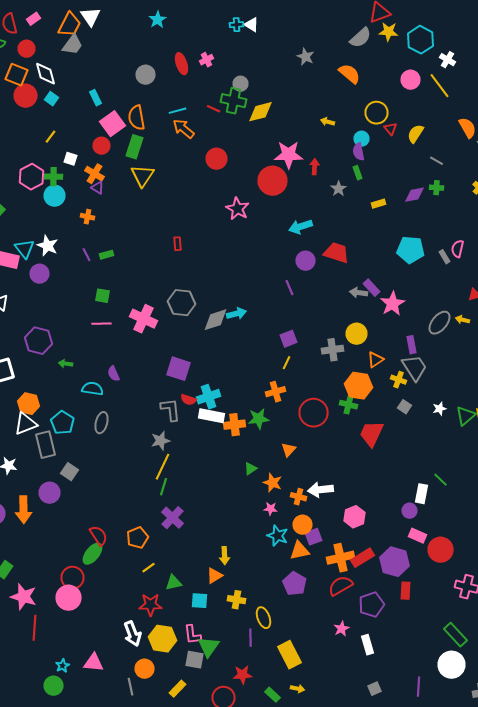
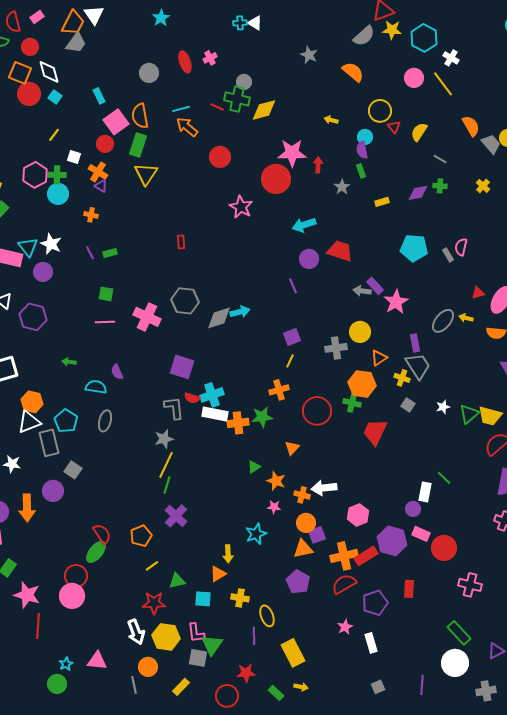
purple hexagon: (38, 341) -> (33, 317), moved
cyan star: (278, 536) -> (256, 534), moved, turned 30
purple hexagon: (394, 562) -> (392, 541), moved

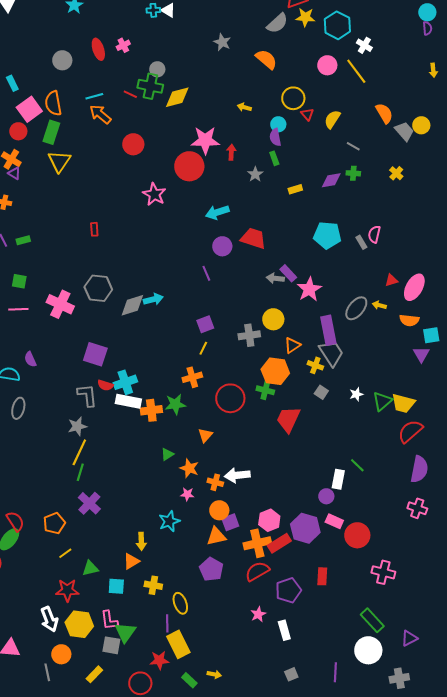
purple rectangle: (415, 343) -> (328, 330), size x1.6
pink hexagon: (358, 515) -> (269, 520), moved
yellow rectangle: (293, 653) -> (178, 644), moved

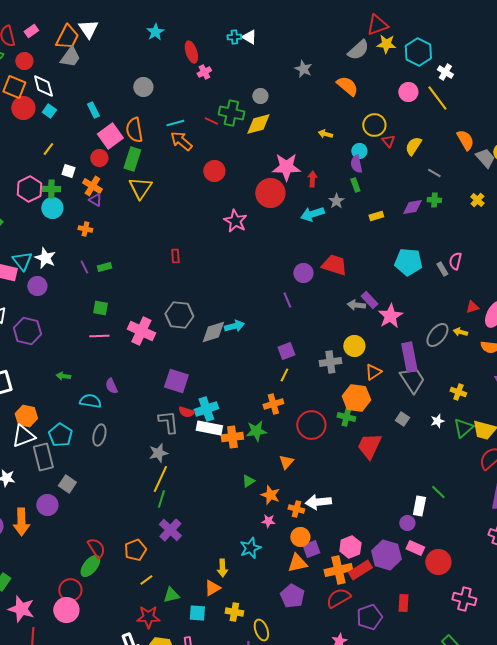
red ellipse: (98, 49) -> (191, 52), moved
gray circle: (157, 69) -> (260, 96), moved
cyan arrow: (217, 212) -> (312, 214), moved
yellow cross: (315, 365) -> (458, 392), moved

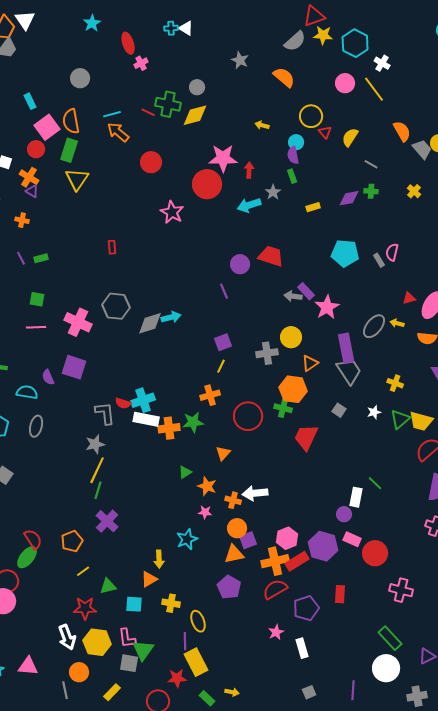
purple square: (176, 381) -> (74, 367), moved

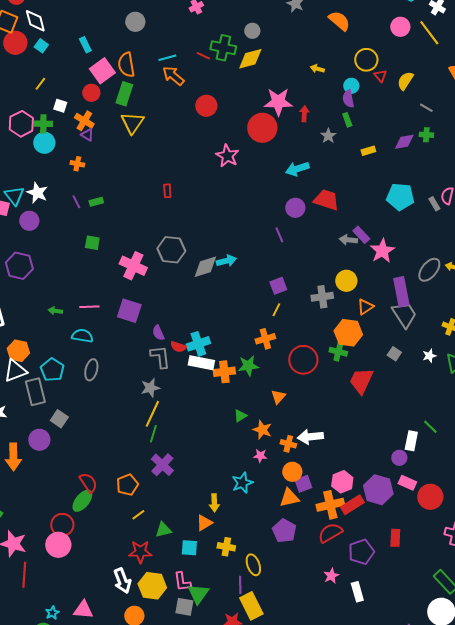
cyan arrow: (249, 205) -> (297, 169), moved
pink line: (36, 327) -> (89, 307), moved
purple semicircle: (48, 377) -> (158, 333), moved

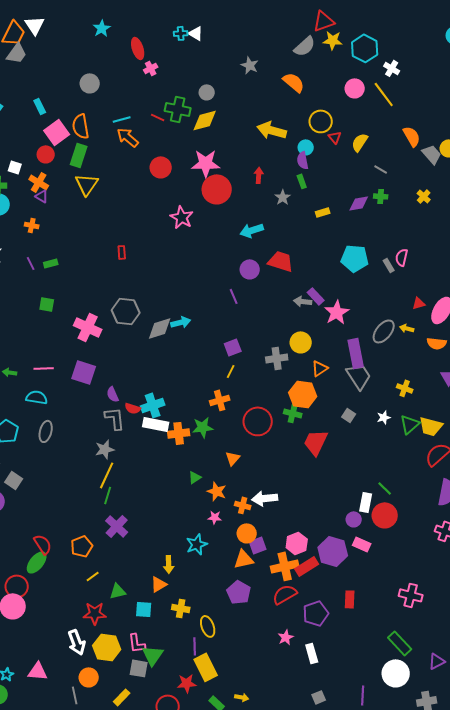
yellow arrow: (317, 69) -> (272, 130), size x2.0
pink star: (278, 102) -> (206, 163), moved
red circle: (430, 497) -> (385, 515), moved

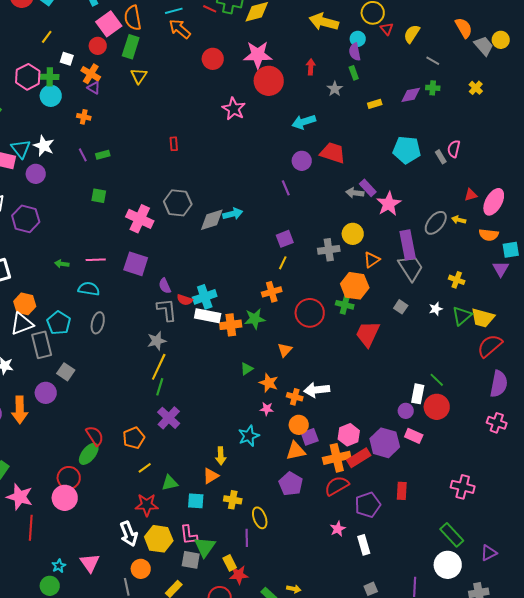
yellow triangle: (87, 184) -> (139, 76), size x0.7
yellow rectangle: (206, 667) -> (230, 563), moved, size x0.6
pink triangle: (38, 671) -> (90, 563), turned 50

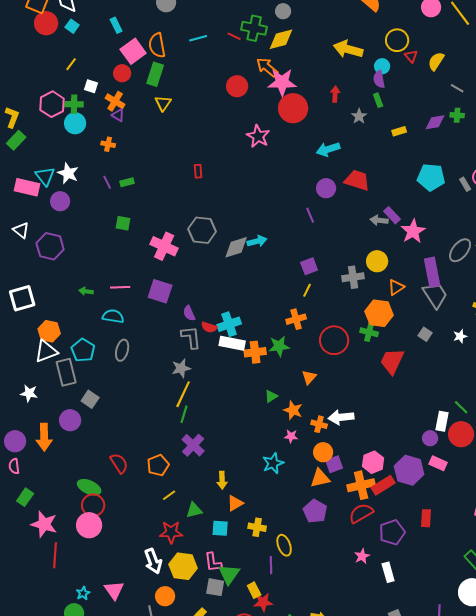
orange arrow: (180, 29) -> (267, 67), moved
green ellipse: (89, 454) -> (89, 487), moved, turned 75
yellow arrow: (221, 456) -> (222, 480), moved

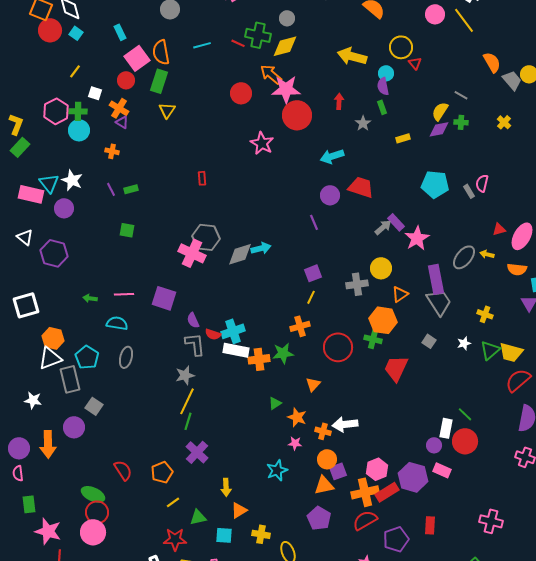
yellow semicircle: (436, 61) -> (440, 111), moved
gray arrow: (379, 220) -> (383, 227), turned 132
pink cross: (164, 246) -> (192, 253), moved
green rectangle: (25, 497) -> (29, 504), turned -42

